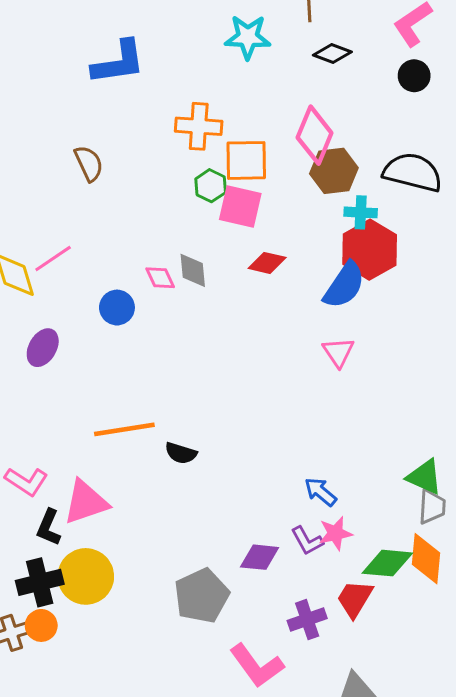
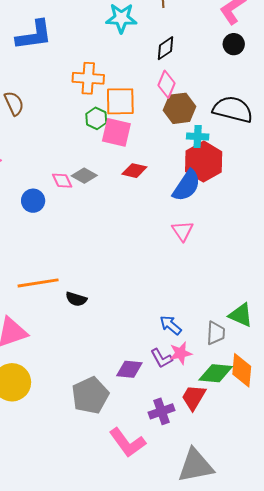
black diamond: (332, 53) -> (165, 48), moved, turned -55
pink diamond: (315, 135) -> (166, 84), size x0.7
gray diamond: (193, 270) -> (84, 176), turned -55
gray trapezoid: (432, 507) -> (216, 333), moved

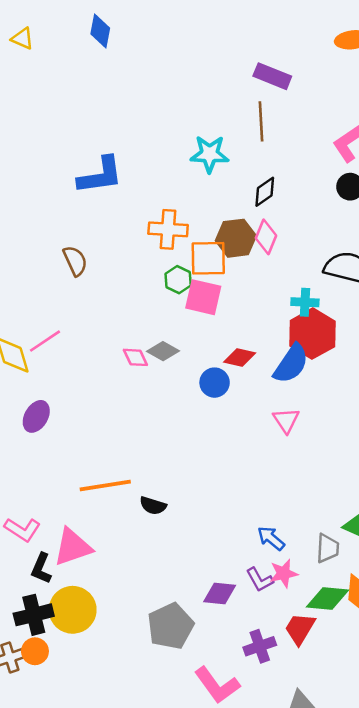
brown hexagon: (180, 108) -> (236, 238), moved
red diamond: (134, 171) -> (240, 357), moved
blue circle: (33, 201) -> (215, 383), moved

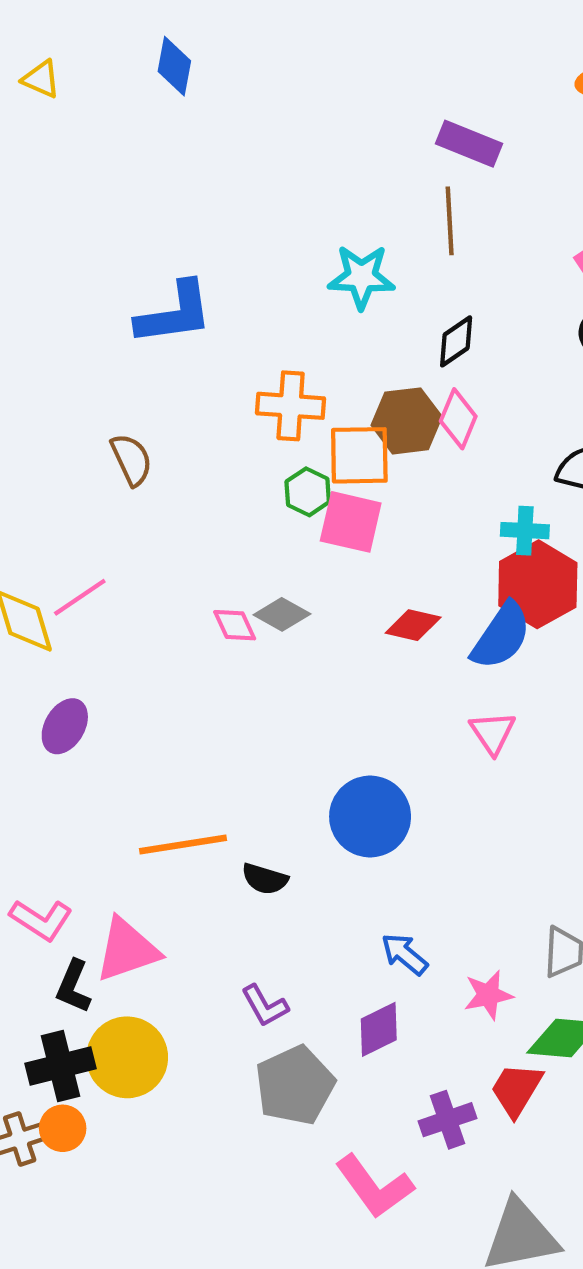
blue circle: (215, 383) -> (370, 817), moved, size x1.6
blue arrow: (271, 538) -> (404, 954), moved
purple L-shape: (260, 580) -> (265, 1006), moved
purple diamond: (220, 593) -> (379, 1029), turned -32

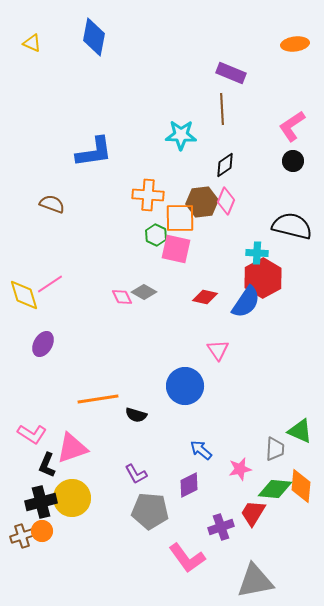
blue diamond: (174, 66) -> (94, 37), size x1.4
brown semicircle: (131, 460) -> (52, 204), moved, turned -45
pink triangle: (493, 733) -> (218, 350), moved
gray pentagon: (295, 1085) -> (150, 511), turned 30

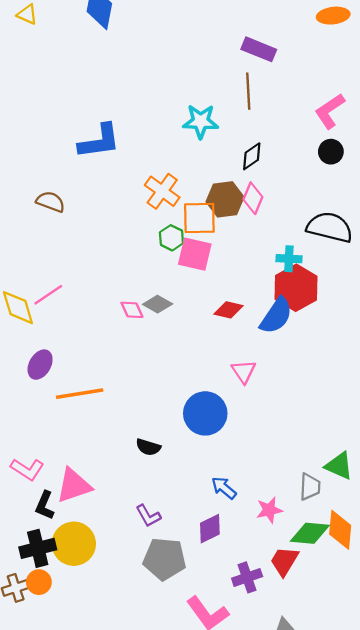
orange cross: (148, 195) -> (162, 191), turned 32
orange line: (98, 399) -> (80, 394), moved

